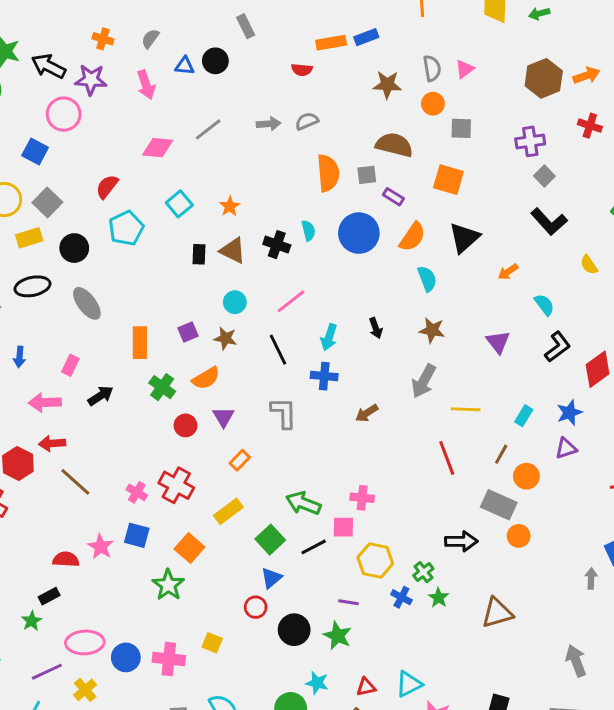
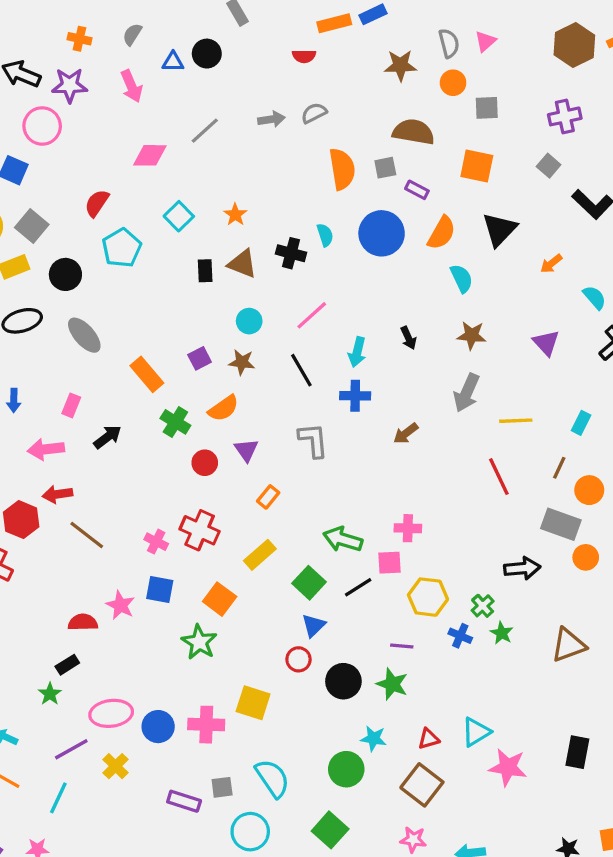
gray square: (544, 176) -> (549, 166), moved
orange rectangle: (140, 343) -> (147, 374), turned -36
yellow square: (212, 643) -> (253, 703), size x1.5

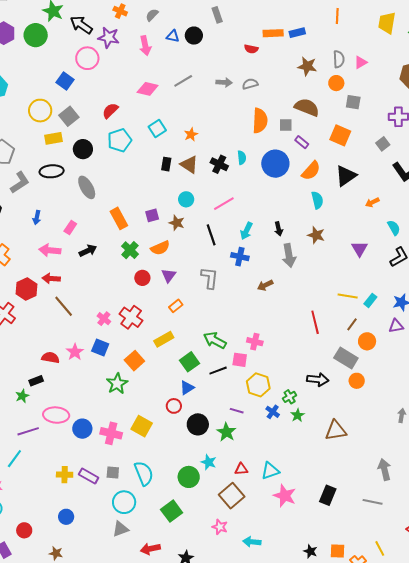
gray arrow: (467, 393) -> (289, 256), moved, turned -45
yellow line: (516, 421) -> (348, 296), moved
yellow cross: (115, 766) -> (65, 475), moved, turned 35

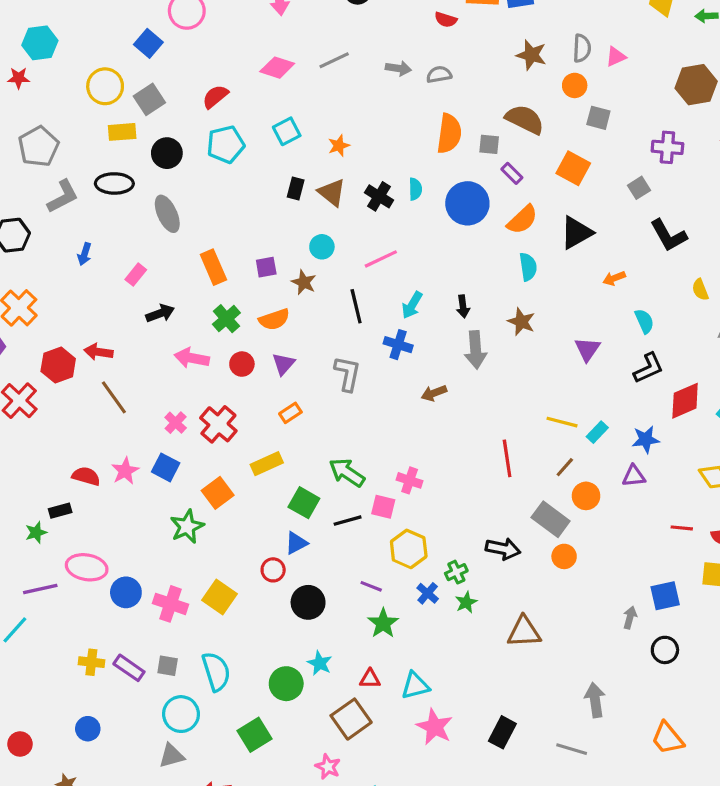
pink arrow: (50, 250) -> (192, 358), moved
green square: (190, 362) -> (304, 503), turned -30
green star: (226, 432) -> (383, 623), moved

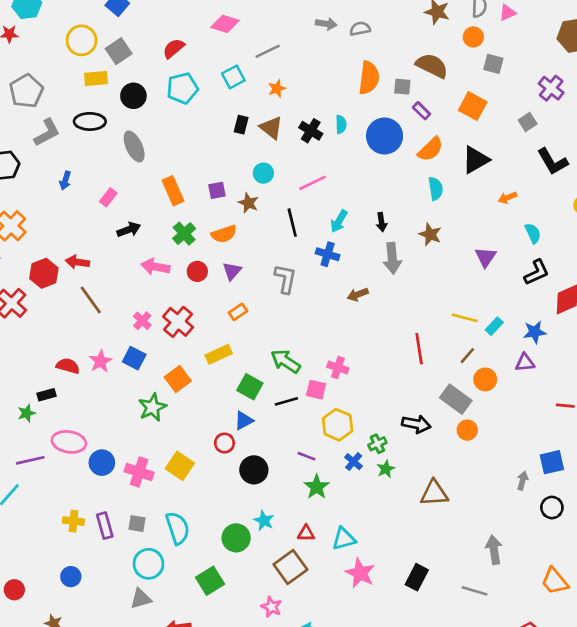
gray line: (334, 60) -> (268, 51), moved
purple cross: (667, 147) -> (551, 88), turned 35
purple rectangle: (129, 668) -> (105, 526), turned 40

